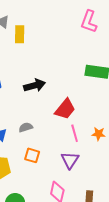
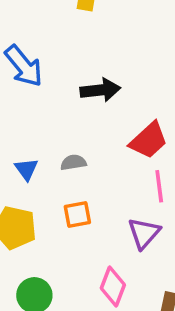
orange square: (32, 155) -> (77, 215), turned -35

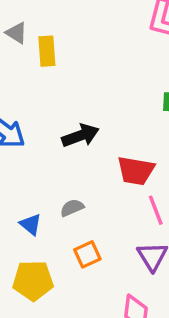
red trapezoid: (149, 140) -> (136, 171), turned 66

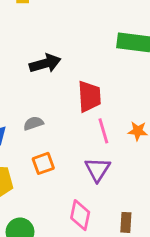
red trapezoid: (136, 171) -> (89, 96), turned -108

